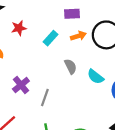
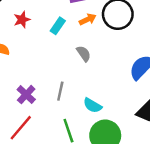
cyan semicircle: (96, 77) -> (93, 105), moved
purple cross: (21, 85) -> (26, 95), moved

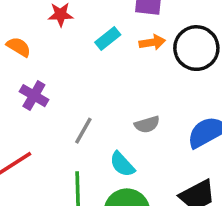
gray semicircle: (84, 54) -> (147, 124), moved, turned 91
purple cross: (26, 95) -> (34, 96), moved, turned -30

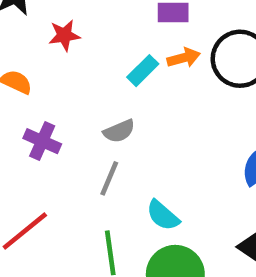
cyan rectangle: (108, 39) -> (143, 71), moved
gray semicircle: (147, 124) -> (119, 131), moved

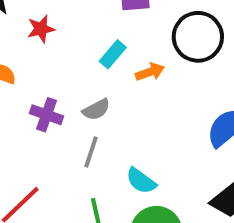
orange arrow: (184, 58) -> (150, 72), moved
purple cross: (42, 141) -> (47, 115), moved

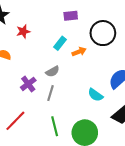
purple cross: (47, 115) -> (28, 84), moved, turned 35
cyan semicircle: (141, 181) -> (95, 95), moved

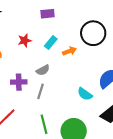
purple rectangle: (71, 16) -> (48, 14), moved
red star: (23, 31) -> (25, 40), moved
purple cross: (28, 84) -> (19, 82), turned 35

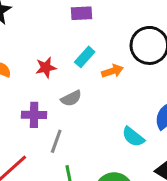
red star: (25, 40) -> (46, 68), moved
gray line: (40, 91) -> (56, 141), moved

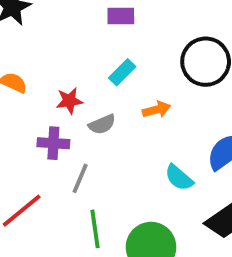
red star: (46, 68) -> (69, 101), moved
orange arrow: (113, 71) -> (157, 110), moved

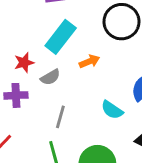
cyan rectangle: (122, 72) -> (61, 37), size x1.6
gray line: (80, 178) -> (60, 117), moved

